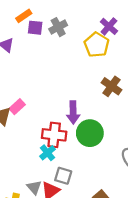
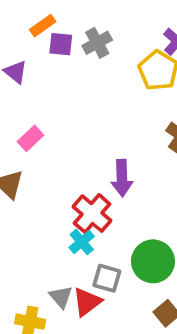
pink rectangle: (17, 107) -> (31, 138), moved
green circle: (90, 133) -> (153, 261), moved
red cross: (54, 135) -> (92, 214), turned 35

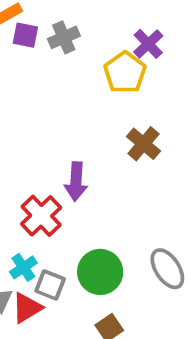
cyan cross: (82, 242) -> (23, 267), moved

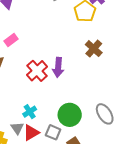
red cross: (41, 216) -> (37, 71), moved
gray square: (50, 285) -> (53, 132), moved

